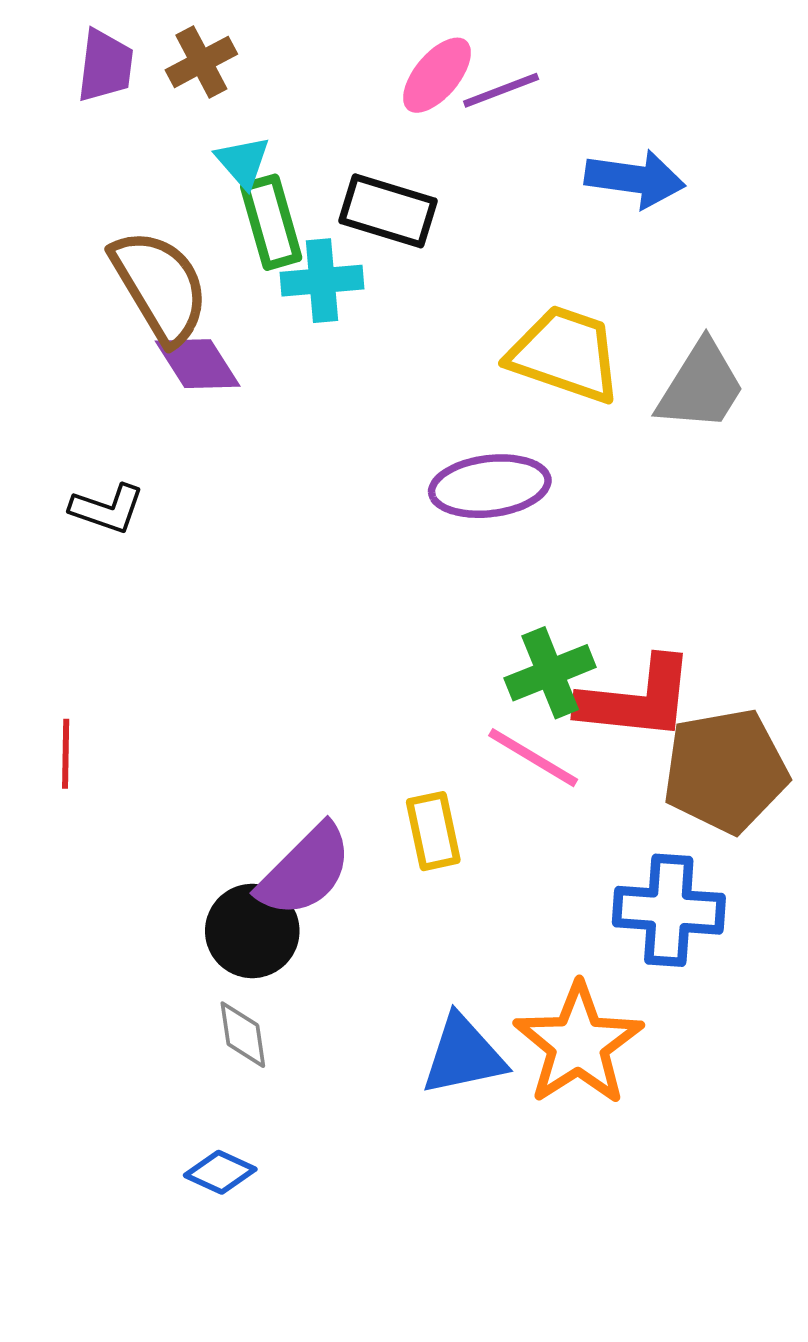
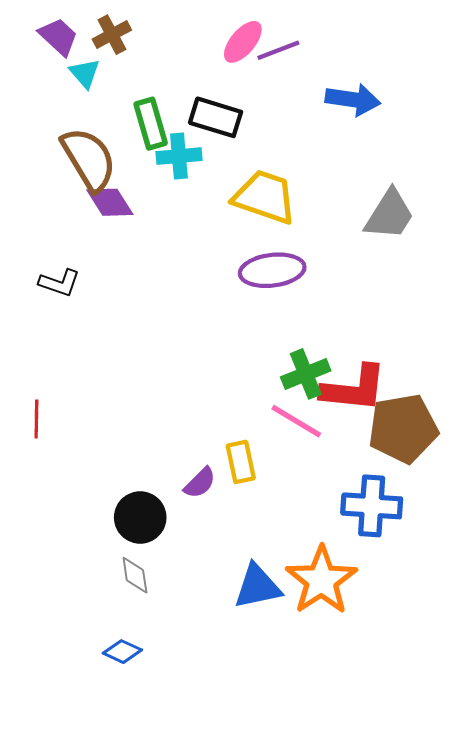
purple trapezoid: (105, 66) -> (58, 37), turned -54
cyan triangle: (243, 162) -> (85, 73), moved
yellow trapezoid: (565, 354) -> (265, 197), moved
purple semicircle: (305, 871) -> (200, 483), moved, size x0.6

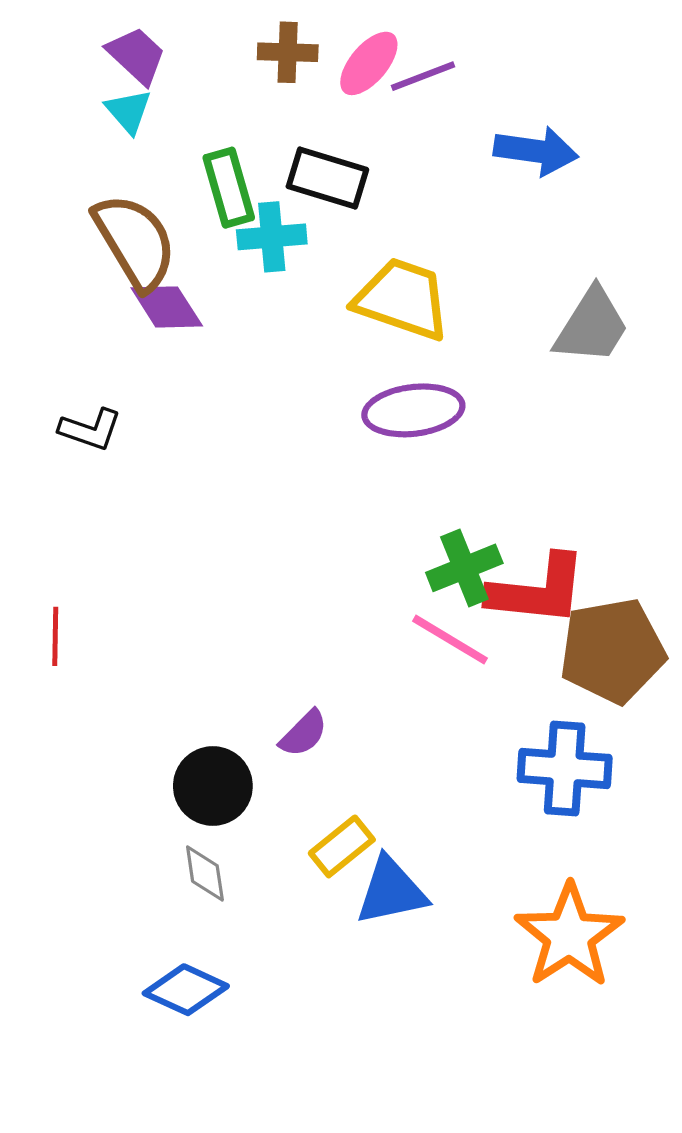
brown cross: (112, 35) -> (288, 52), moved, turned 30
purple trapezoid: (58, 37) -> (136, 55), moved
yellow rectangle: (241, 462) -> (342, 846), moved, turned 63
orange star: (321, 580) -> (569, 936), moved
blue diamond: (122, 652) -> (186, 990), size x1.4

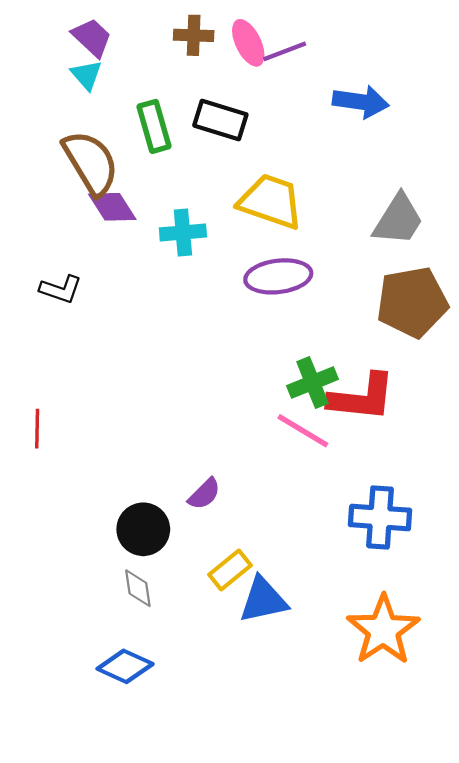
pink ellipse: (369, 63) -> (248, 43), turned -66
cyan cross: (272, 237) -> (183, 232), moved
brown pentagon: (612, 651) -> (412, 302), moved

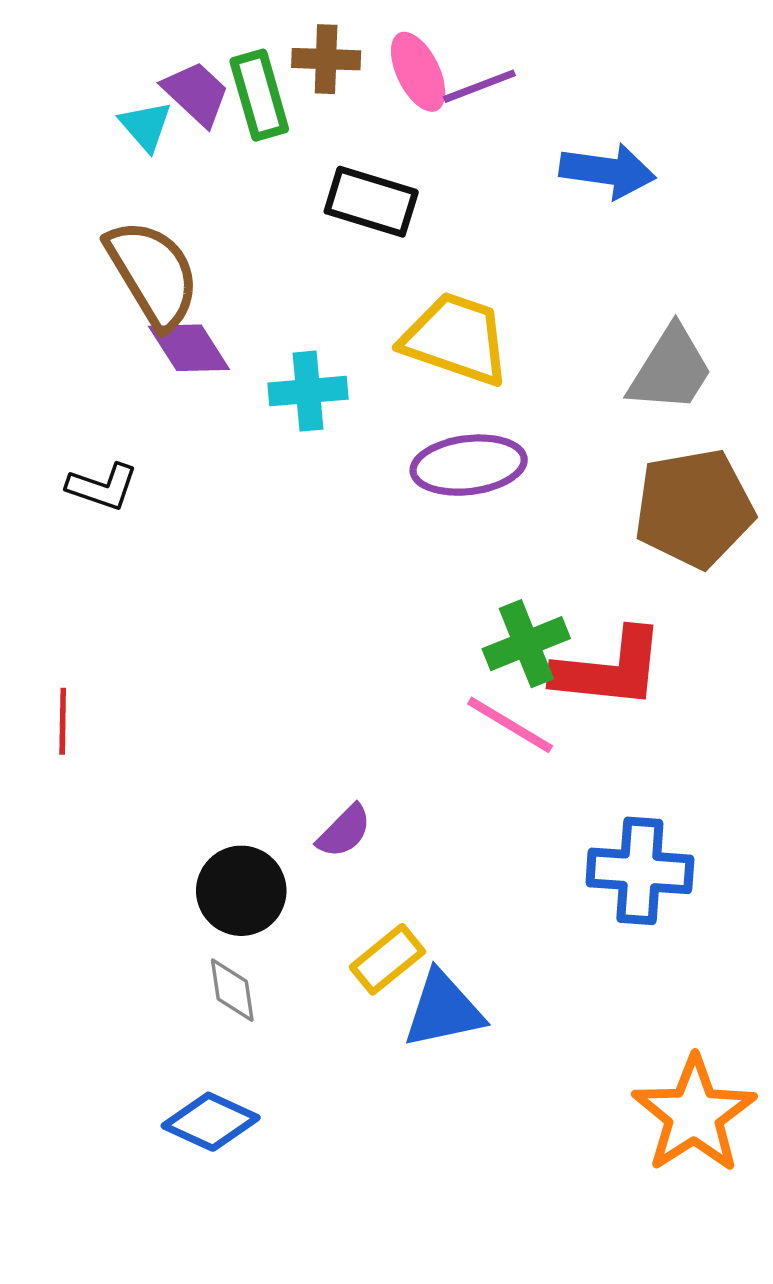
purple trapezoid: (92, 37) -> (196, 93), moved
green rectangle: (154, 126) -> (259, 95), moved
orange star: (383, 630) -> (694, 1114), moved

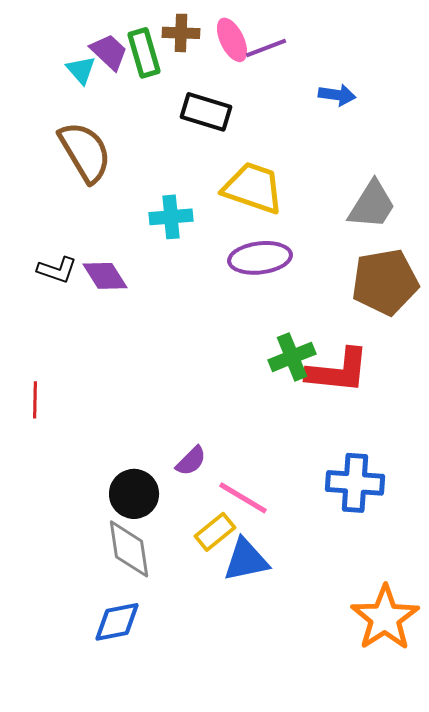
blue arrow: (607, 171) -> (337, 95), size x0.7
purple diamond: (189, 348) -> (105, 276), moved
pink line: (510, 725) -> (243, 498), moved
gray diamond: (232, 990) -> (129, 549), size x1.6
blue diamond: (211, 1122) -> (117, 622), turned -36

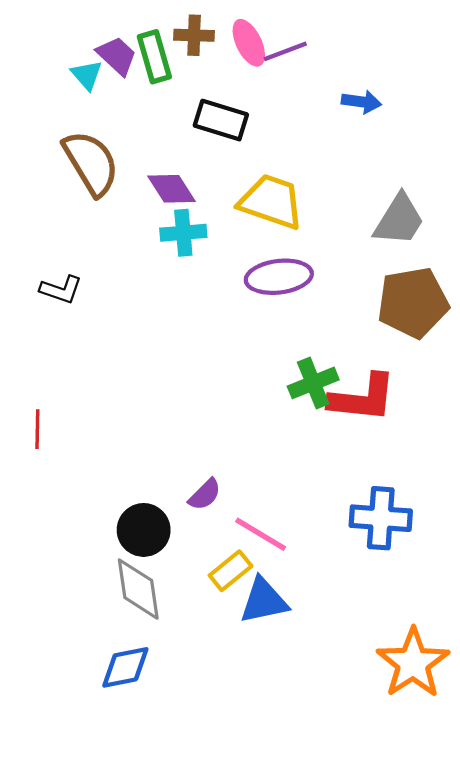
purple diamond: (105, 276) -> (172, 189), moved

